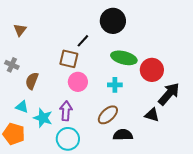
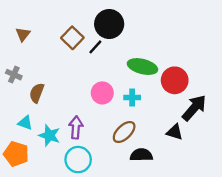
black circle: (113, 21) -> (109, 24), moved
brown square: (69, 59) -> (72, 38), moved, turned 30
pink circle: (78, 82) -> (102, 93), moved

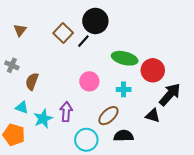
cyan cross: (132, 98) -> (124, 89), moved
cyan star: (49, 135) -> (43, 119), turned 30
cyan circle: (78, 160) -> (86, 140), moved

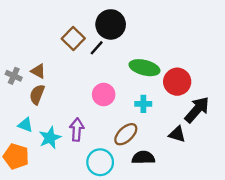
brown triangle: (20, 30) -> (38, 71), moved, turned -40

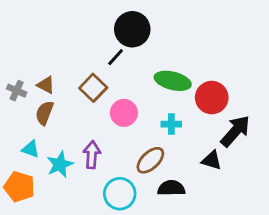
brown square: (73, 38) -> (93, 88), moved

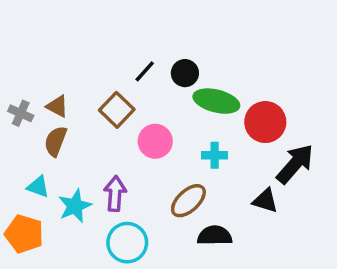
black circle: (132, 29) -> (185, 73), moved, size x0.6
cyan circle: (120, 194) -> (127, 243), moved

